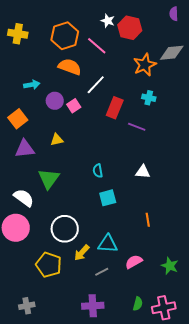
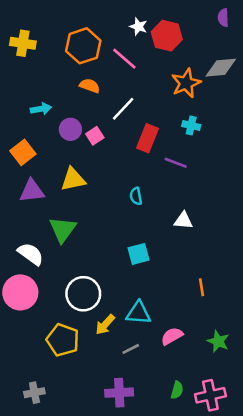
orange semicircle: (70, 67) -> (90, 86), size x0.7
yellow triangle: (57, 140) -> (73, 179), size x1.5
cyan semicircle: (98, 171) -> (136, 196), moved
orange line: (148, 220) -> (201, 287), moved

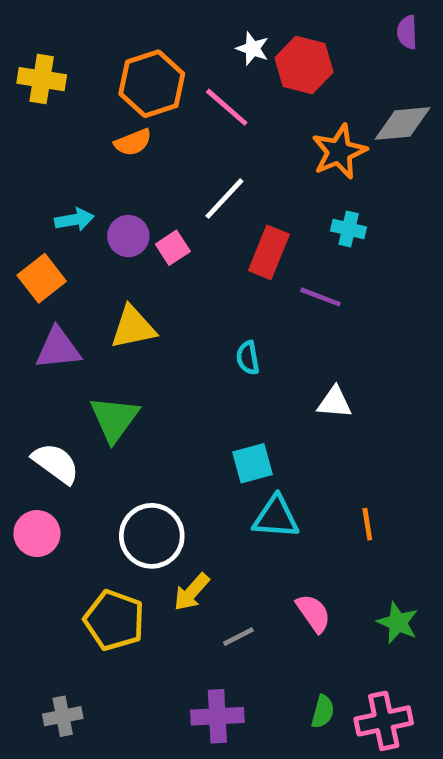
orange semicircle: (90, 86) -> (133, 142), moved, turned 138
cyan arrow: (41, 109) -> (74, 220), moved
pink circle: (20, 292) -> (37, 534), size x0.7
cyan triangle: (138, 313) -> (276, 517), moved
pink semicircle: (172, 336) -> (313, 613), turned 85

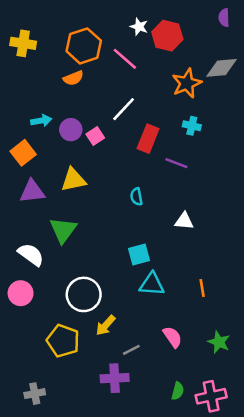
purple cross: (217, 716) -> (115, 378), moved

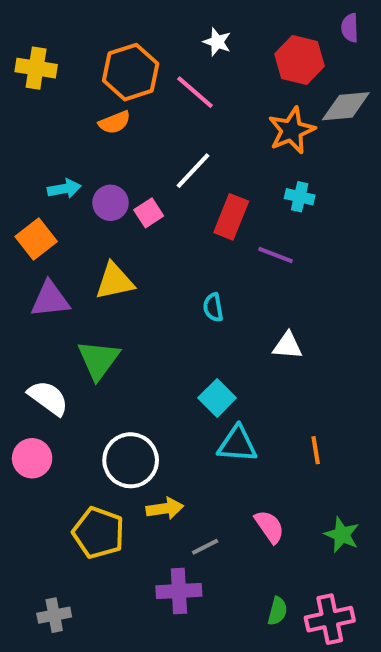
red hexagon: (167, 36) -> (300, 60), moved
cyan square: (139, 255) -> (217, 398), turned -30
yellow arrow: (106, 325) -> (165, 509), turned -140

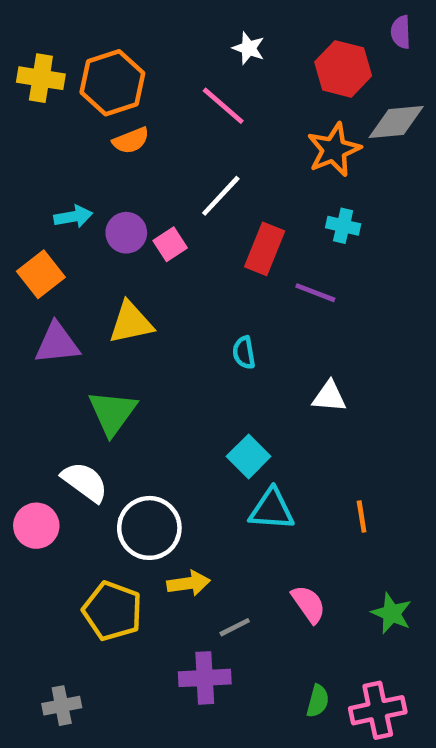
orange hexagon: (131, 72) -> (112, 83), moved
white semicircle: (48, 398) -> (85, 482), moved

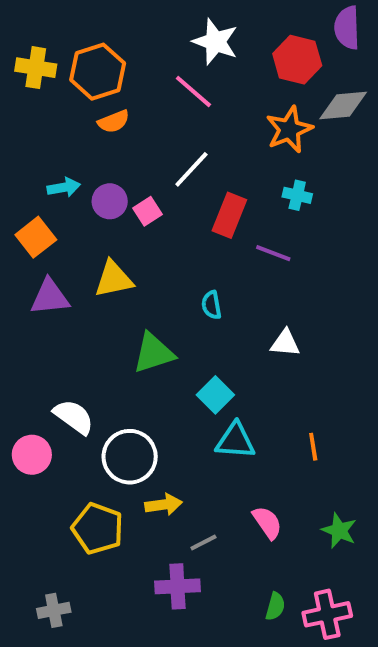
purple semicircle: (401, 32) -> (347, 28), size x1.5
white star: (249, 48) -> (215, 42), size x1.6
green triangle: (112, 413) -> (154, 353), moved, turned 36

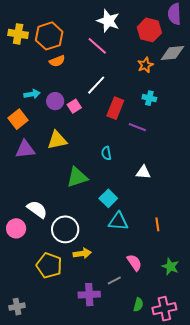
orange star: (289, 129) -> (145, 65), size x0.7
gray line: (203, 542) -> (114, 281), moved
gray cross: (54, 610) -> (17, 307), moved

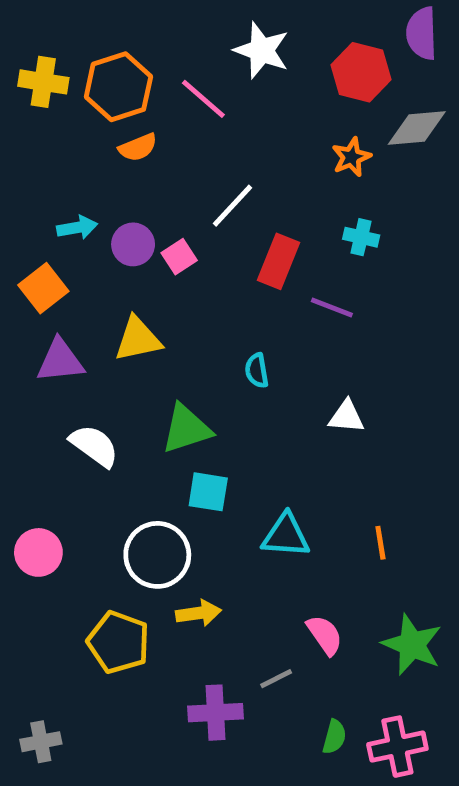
pink line: (97, 46) -> (203, 99), moved
cyan square: (108, 198) -> (208, 492), moved, turned -36
white semicircle: (37, 209) -> (94, 446), moved
green star: (170, 266) -> (412, 645), size x1.4

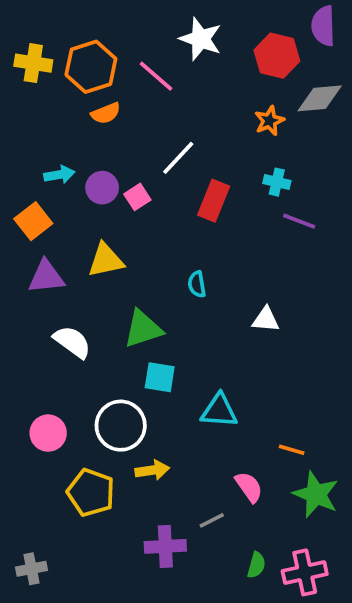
purple line: (332, 307) -> (299, 221), moved
orange line: (380, 543) -> (292, 450), moved, turned -65
pink circle: (38, 552) -> (48, 433), moved

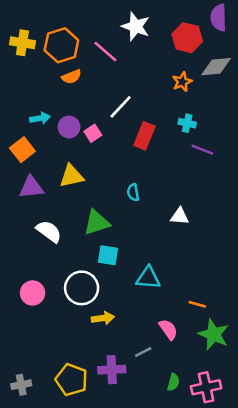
yellow pentagon: (91, 493) -> (72, 380), moved

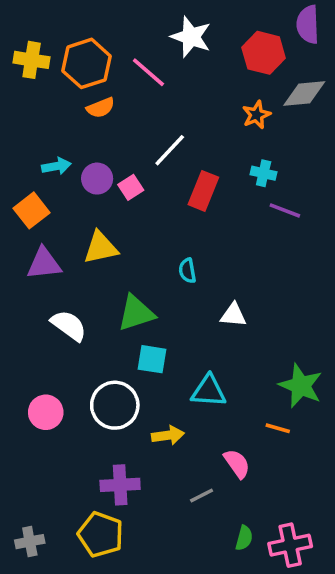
white triangle: (180, 216) -> (233, 315), moved
yellow arrow: (103, 318) -> (168, 435), moved
green star: (214, 334) -> (301, 386), moved
purple cross: (112, 370) -> (120, 485), moved

